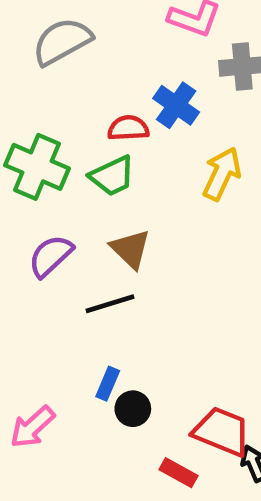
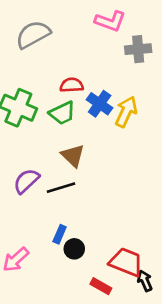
blue cross: (176, 105) -> (100, 104), moved
purple semicircle: (51, 256) -> (26, 181), moved

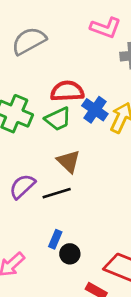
red semicircle: (72, 85) -> (67, 91), size x1.4

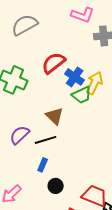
red semicircle: (67, 91) -> (54, 63), turned -35
green trapezoid: (58, 119) -> (82, 95), moved
blue rectangle: (55, 239) -> (43, 165), moved

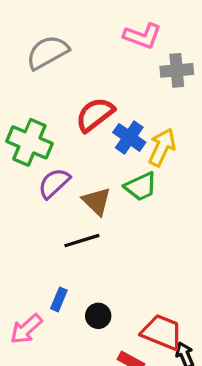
green trapezoid: (82, 95) -> (141, 187), moved
purple semicircle: (20, 135) -> (54, 183), moved
blue rectangle: (43, 165) -> (59, 299), moved

